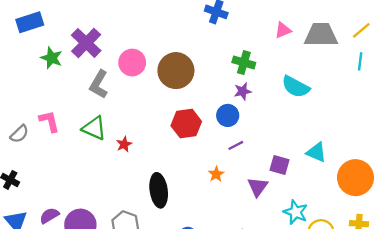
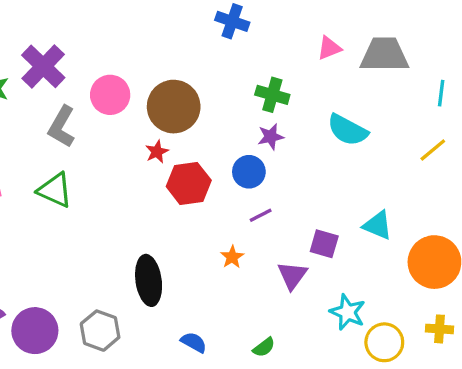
yellow line: (361, 30) -> (433, 150), moved
red star: (124, 144) -> (157, 152), moved

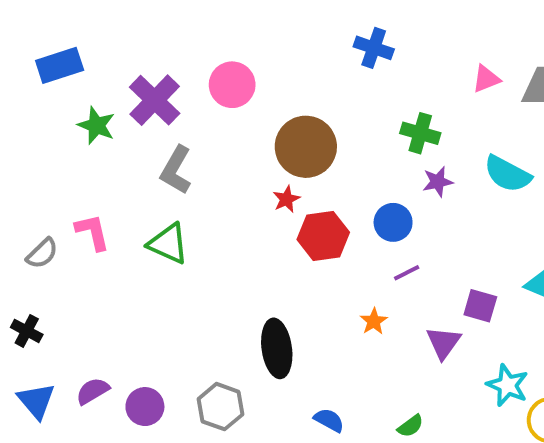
pink circle: (110, 95) -> (232, 85), moved
purple star: (271, 137) -> (438, 182), moved
purple circle: (35, 331) -> (145, 407), size x0.7

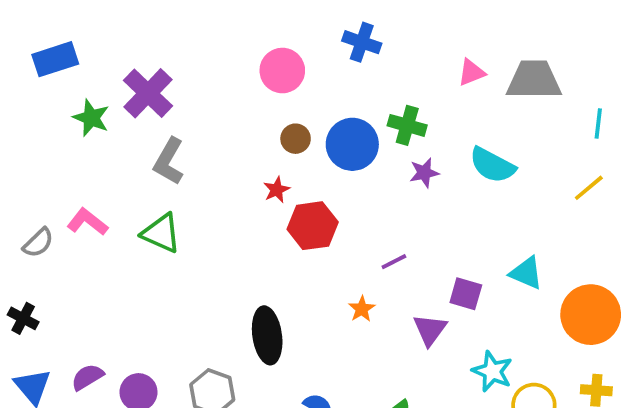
pink circle: (232, 85) -> (282, 71), moved
brown circle: (306, 147) -> (296, 139), size x0.5
blue circle: (393, 222) -> (352, 144), moved, size x1.4
pink L-shape: (93, 232) -> (87, 222), turned -39

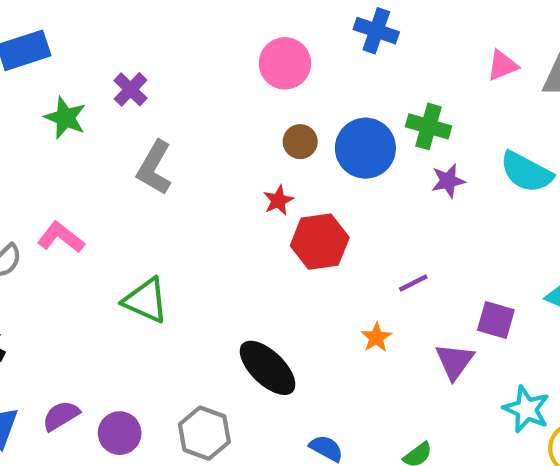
purple cross: (148, 93) -> (131, 89), size x0.6
green triangle: (161, 233) -> (146, 300), moved
black ellipse: (267, 335) -> (268, 368), turned -38

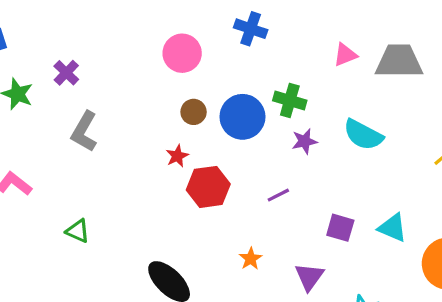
purple line: (413, 283) -> (278, 195), moved
green triangle: (146, 300) -> (78, 231), size x0.7
purple square: (496, 320) -> (340, 228), moved

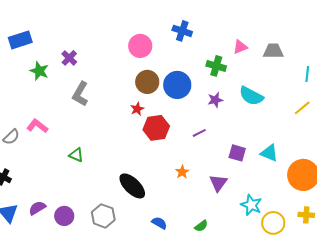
gray trapezoid: (399, 61) -> (273, 51), size x0.7
green cross: (290, 101) -> (216, 66), moved
brown circle: (194, 112) -> (147, 82), size x1.5

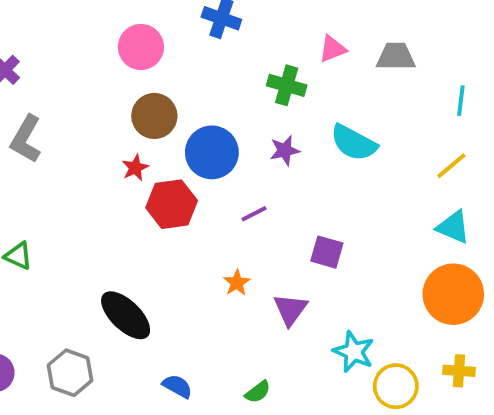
blue circle: (177, 85) -> (212, 152), moved
cyan triangle: (269, 153) -> (453, 227), moved
orange star: (182, 172) -> (237, 283), moved

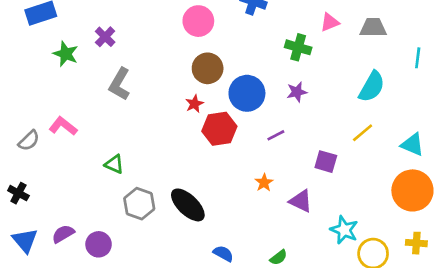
cyan semicircle: (354, 143) -> (372, 87), moved, turned -88
yellow line: (451, 166) -> (363, 133), moved
purple triangle: (290, 310) -> (301, 201), turned -40
gray hexagon: (70, 373) -> (139, 204), moved

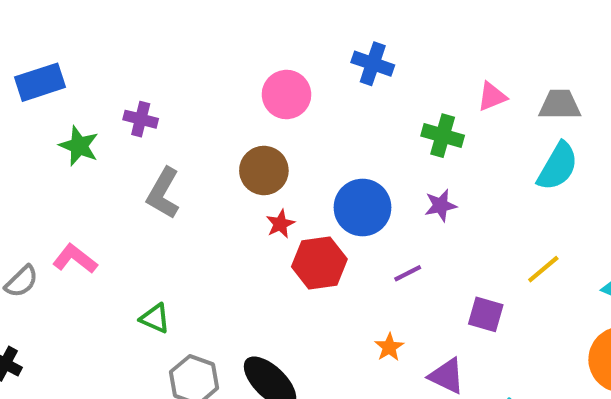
purple cross: (105, 37) -> (141, 119), turned -30
brown circle: (208, 68) -> (264, 171), moved
cyan semicircle: (372, 87) -> (558, 166), moved

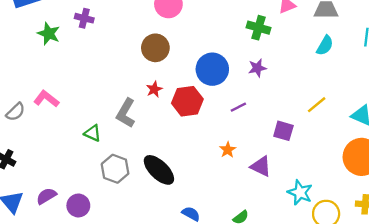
cyan semicircle: (558, 166) -> (325, 45), size x0.7
gray L-shape: (163, 193) -> (126, 113), moved
red star: (280, 224) -> (154, 89), moved

